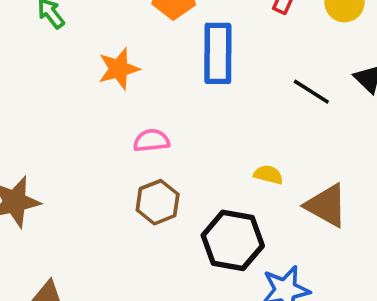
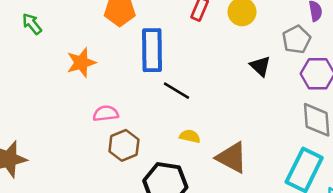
black line: (311, 92) -> (177, 91), moved
brown hexagon: (158, 202) -> (124, 145), moved

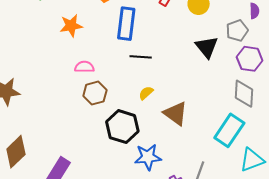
black triangle: (260, 66) -> (207, 47), size x1.4
black line: (177, 91) -> (141, 57), turned -35
yellow semicircle: (190, 136) -> (146, 93), turned -63

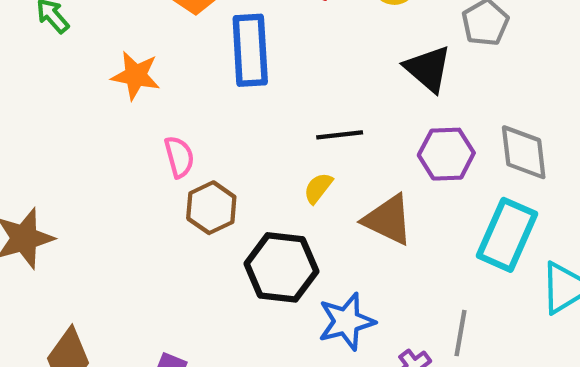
orange star: (71, 26) -> (136, 76), turned 30
black line: (141, 57) -> (340, 135), moved
purple hexagon: (250, 59) -> (446, 154), moved
pink semicircle: (84, 67) -> (179, 157), turned 84

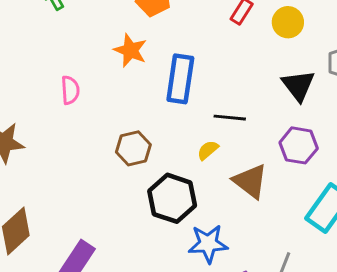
blue rectangle: (250, 50) -> (180, 79), moved
orange star: (136, 76) -> (130, 50), moved
pink semicircle: (179, 157) -> (70, 90), moved

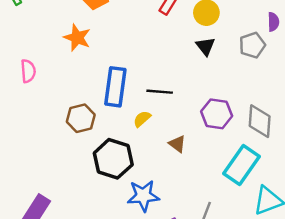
blue rectangle: (180, 79) -> (115, 87), moved
black triangle: (298, 85) -> (205, 46), moved, size x0.7
brown triangle: (250, 181) -> (177, 144), size x0.6

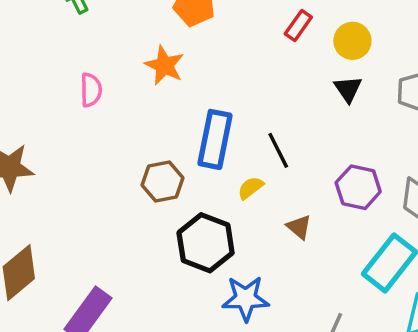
pink semicircle: (28, 71) -> (91, 90), moved
black line: (160, 92) -> (278, 150), turned 55

